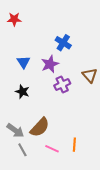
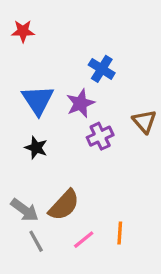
blue triangle: (23, 62) -> (38, 100), size x1.5
pink line: (52, 149) -> (84, 240), turned -64

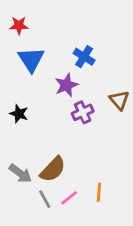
blue triangle: (38, 100) -> (31, 59), moved
black star: (36, 148) -> (19, 114), moved
gray line: (36, 241) -> (45, 199), moved

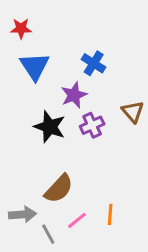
black star: (19, 114) -> (50, 127), moved, size x1.5
gray arrow: (20, 173) -> (23, 214), moved, turned -40
gray line: (45, 199) -> (48, 234), moved

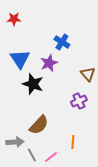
blue triangle: (35, 66) -> (20, 59), moved
purple cross: (92, 125) -> (79, 101), moved
pink line: (77, 220) -> (51, 157), moved

